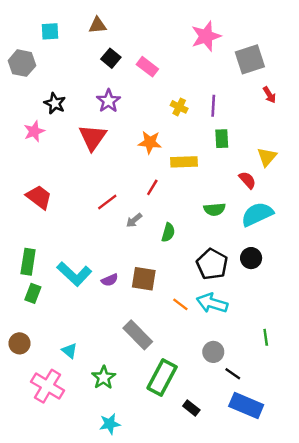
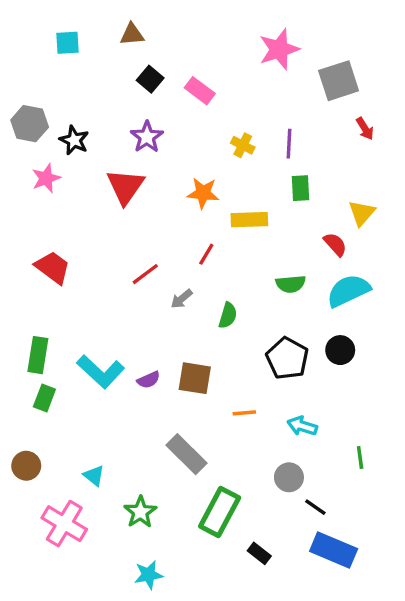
gray hexagon: (22, 63) -> (30, 124), moved
cyan arrow: (212, 303) -> (302, 426), moved, size x0.7
orange line: (180, 304) -> (244, 413), turned -42

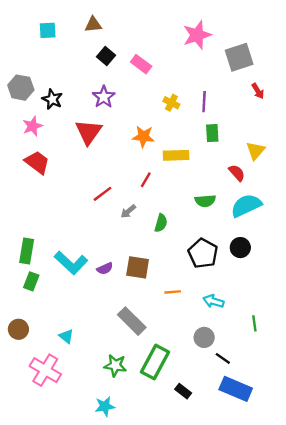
red trapezoid: (53, 267) -> (37, 162), moved
green star: (140, 512) -> (115, 365), moved, turned -30

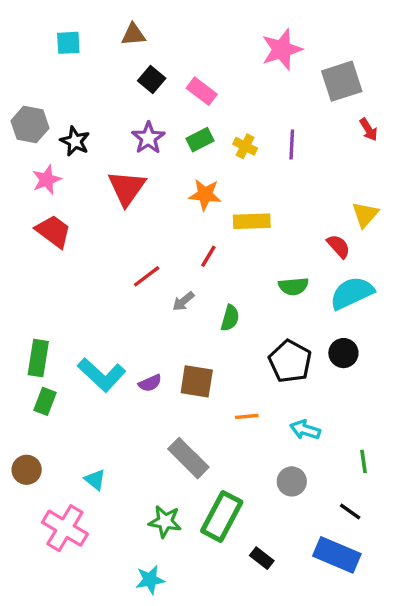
green rectangle: (212, 133) -> (200, 140), moved, turned 66
black line: (223, 358) -> (350, 511), moved

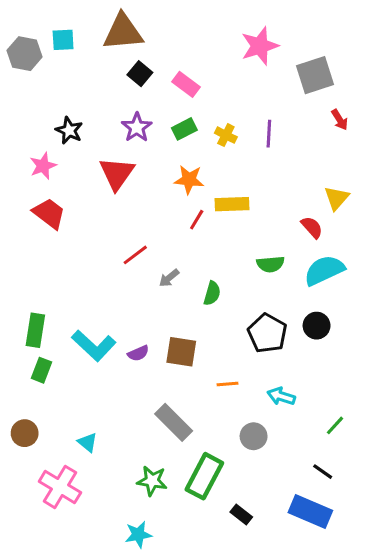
brown triangle: (133, 35) -> (123, 32), size x1.8
gray hexagon: (30, 125) -> (25, 54), moved
red line: (208, 256) -> (197, 220), moved
green line: (363, 461) -> (335, 425), turned 50
gray circle: (292, 481) -> (254, 436), moved

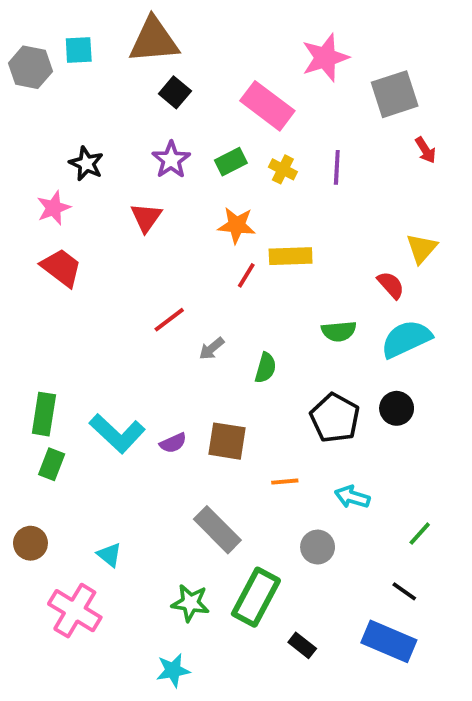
pink rectangle: (186, 84) -> (267, 106), moved, size x1.5
red triangle: (117, 173) -> (146, 218), size x0.7

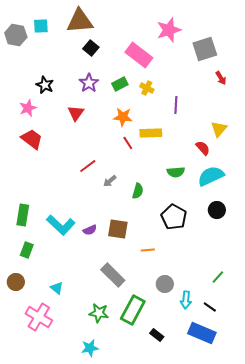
purple line: (337, 167) -> (176, 105), moved
red line: (246, 275) -> (128, 143), turned -64
black circle: (397, 408) -> (217, 210), moved
green rectangle: (52, 464) -> (27, 250), moved
cyan arrow: (352, 497) -> (186, 300), moved, turned -102

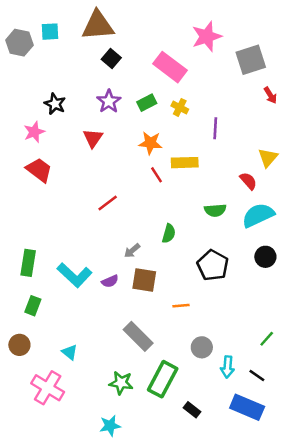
gray arrow: (110, 181) -> (132, 251), moved

